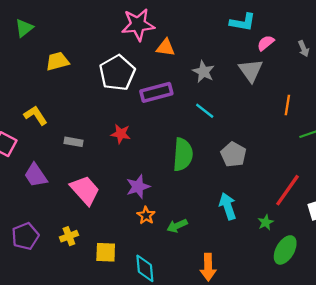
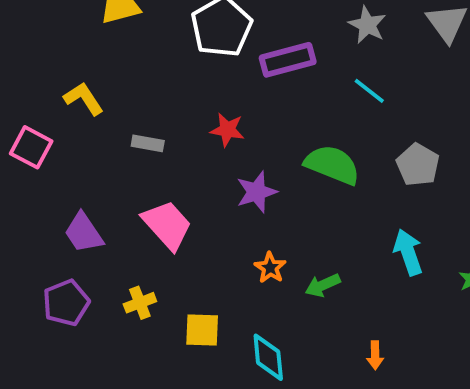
green semicircle: (183, 154) -> (332, 165), turned -72
purple trapezoid: (36, 175) -> (84, 233), moved
purple star: (138, 187) -> (257, 192), moved
orange arrow: (208, 267) -> (375, 355), size x0.6

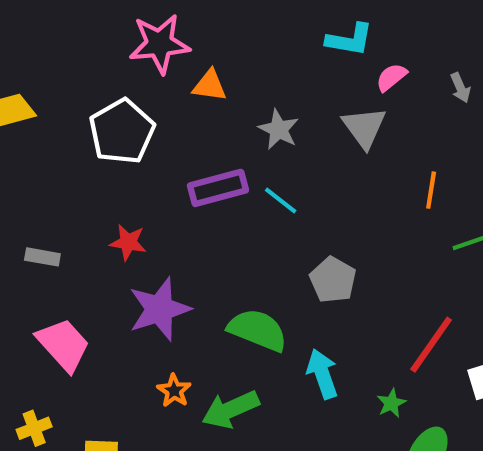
purple rectangle: (288, 60) -> (218, 188), moved
green semicircle: (332, 165) -> (258, 330), moved
purple star: (257, 192) -> (159, 309), size x1.4
green arrow: (323, 285) -> (230, 409), size x1.5

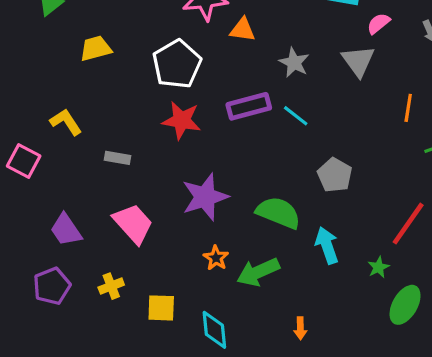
red star: (128, 242) -> (182, 120), moved, size x1.4

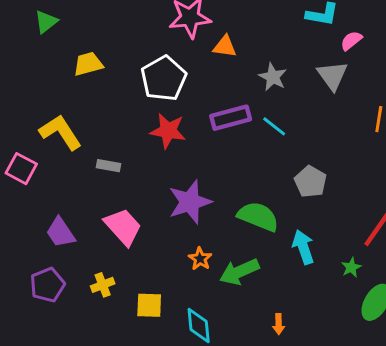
yellow L-shape: (66, 122) -> (60, 132), size x1.4

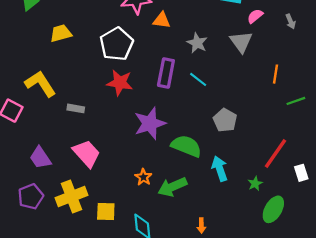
purple rectangle: (231, 118) -> (166, 73), turned -64
purple star: (190, 202) -> (150, 123), moved
yellow cross: (103, 285) -> (71, 196), size x1.8

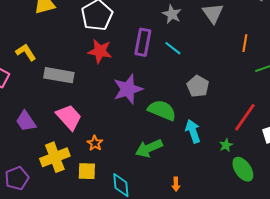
yellow L-shape: (40, 84) -> (26, 52), size x0.7
gray rectangle: (76, 108) -> (59, 75), size x1.8
orange star: (143, 177) -> (95, 143), moved
purple pentagon: (31, 196) -> (17, 178), moved
green ellipse: (273, 209) -> (243, 169), turned -65

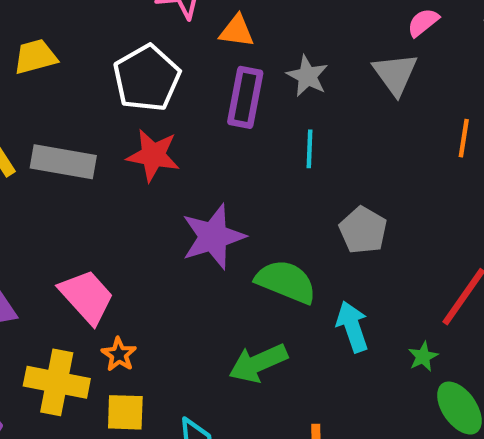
purple rectangle: (143, 42) -> (245, 97), moved
cyan line: (173, 48) -> (310, 149), turned 54
gray rectangle: (59, 75) -> (63, 162), moved
orange star: (95, 143) -> (119, 354), moved
yellow cross: (55, 157) -> (57, 382), turned 32

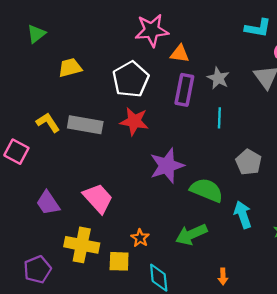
orange star: (119, 354) -> (140, 238), moved

